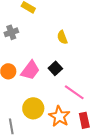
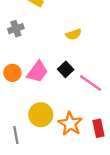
yellow semicircle: (62, 37) -> (74, 34), turned -88
pink line: (74, 92) -> (91, 83), moved

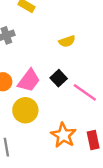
yellow circle: (41, 115) -> (25, 110), moved

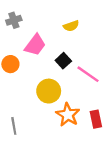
pink trapezoid: (29, 81) -> (35, 45), moved
yellow circle: (25, 110) -> (49, 91), moved

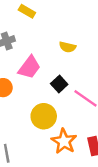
yellow semicircle: (71, 26) -> (68, 47), turned 32

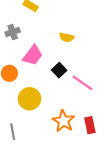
yellow circle: (44, 116) -> (30, 99), moved

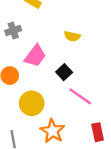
pink line: (82, 83) -> (80, 96), moved
orange star: (63, 121) -> (52, 131), moved

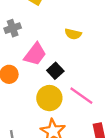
black square: (64, 72) -> (55, 71), moved
yellow circle: (32, 103) -> (49, 98), moved

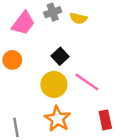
gray cross: (13, 28) -> (53, 12), moved
pink trapezoid: (35, 54) -> (23, 23), moved

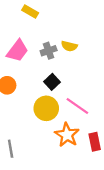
gray cross: (53, 12) -> (49, 51), moved
orange star: (58, 119) -> (67, 135), moved

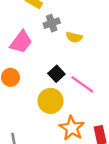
gray cross: (49, 51) -> (52, 23), moved
pink line: (77, 106) -> (82, 84), moved

